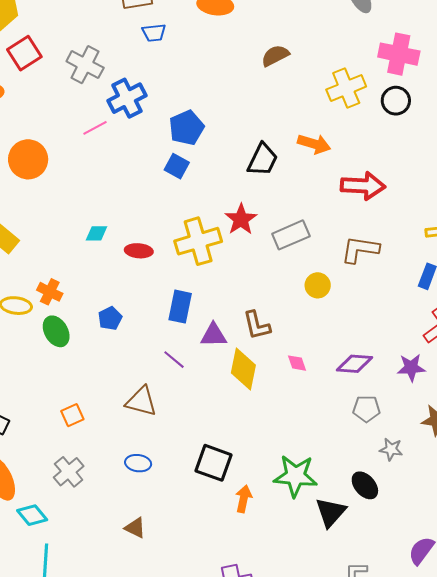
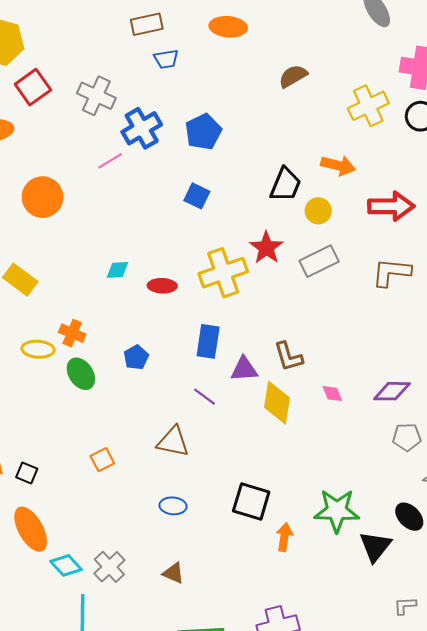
blue pentagon: (187, 128) -> (203, 132), moved
yellow circle: (318, 285) -> (318, 211), moved
gray cross: (69, 472) -> (109, 567), moved

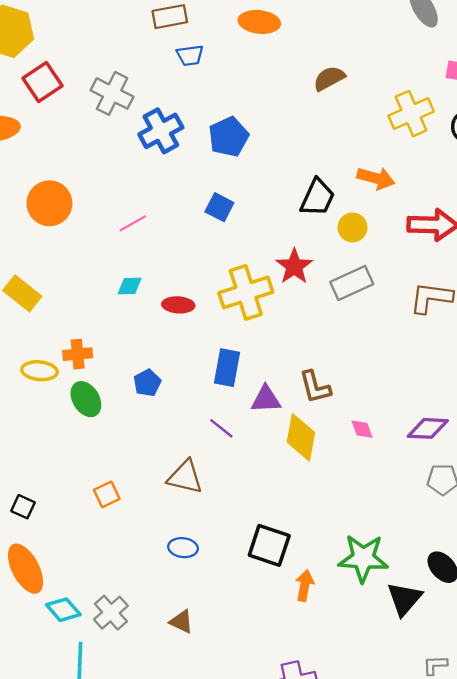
pink line: (110, 161) -> (133, 223), moved
orange cross: (72, 333) -> (78, 354), turned -30

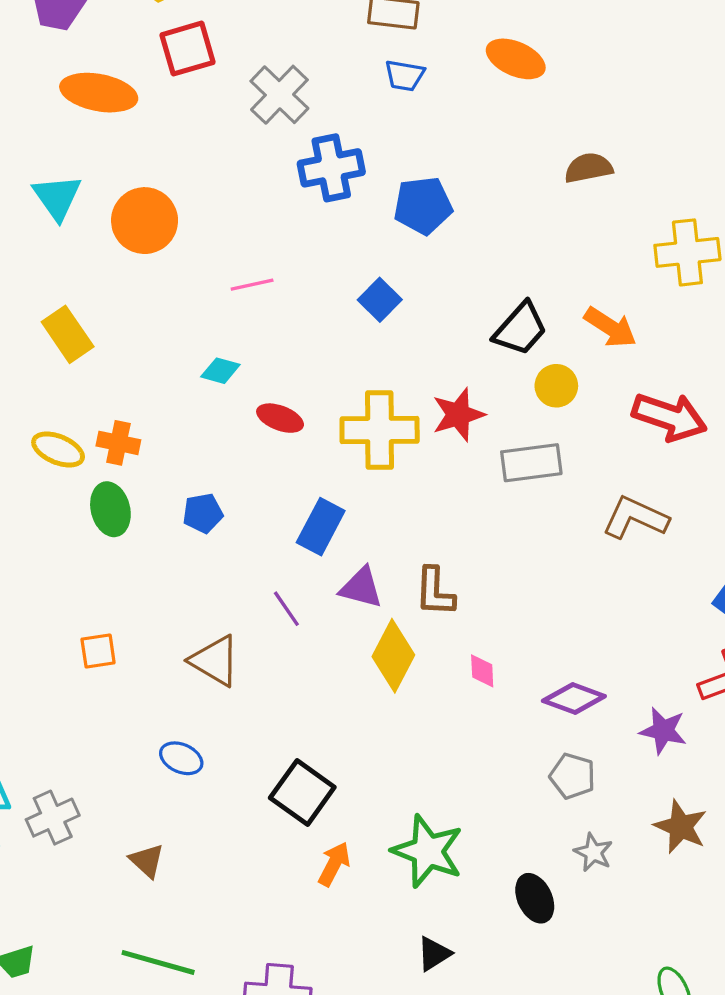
black triangle: (404, 599) -> (434, 954), moved, size x0.7

